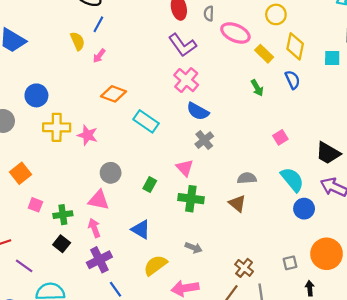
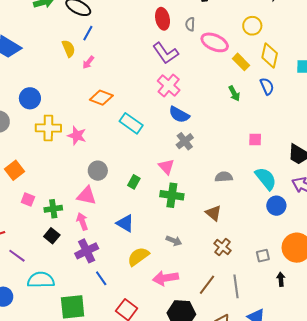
pink square: (280, 137) -> (255, 139), turned 32
brown triangle: (237, 203) -> (213, 213), moved
brown cross: (244, 268) -> (222, 247), moved

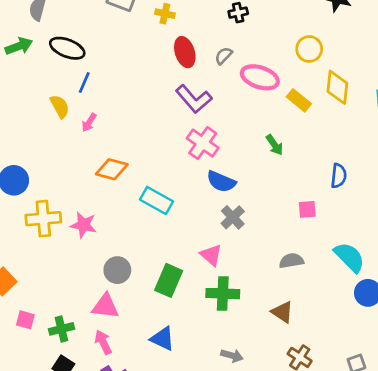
gray semicircle: (190, 24) -> (224, 56), turned 48
blue semicircle: (267, 86) -> (339, 176), moved, turned 36
green arrow: (234, 93) -> (275, 145), moved
pink square: (255, 139) -> (307, 209), moved
green rectangle: (134, 182) -> (169, 280), size x1.6

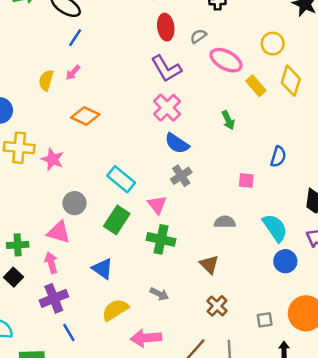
yellow semicircle: (60, 106) -> (46, 80), moved, turned -145
cyan rectangle: (156, 200) -> (121, 179), moved

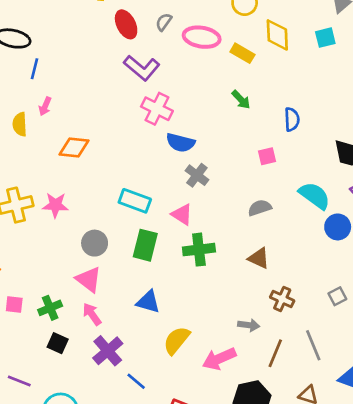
green arrow: (228, 120) -> (241, 100), moved
pink triangle: (59, 232) -> (89, 279), turned 40
gray arrow: (159, 294) -> (249, 325), moved

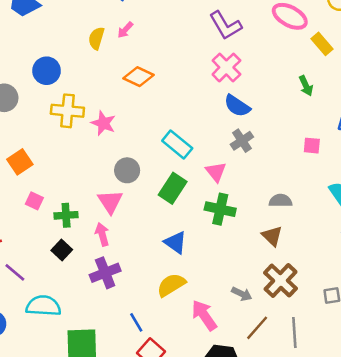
gray semicircle: (260, 208) -> (281, 201), moved
brown cross: (282, 299) -> (281, 281), size x1.5
blue triangle: (148, 302) -> (176, 242), moved
pink arrow: (219, 359) -> (204, 315), turned 60
blue line: (136, 381) -> (136, 322), moved

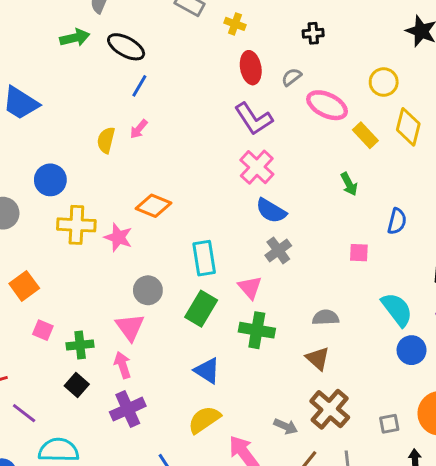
orange diamond: (139, 77) -> (153, 206), moved
cyan rectangle: (177, 144) -> (204, 258), turned 44

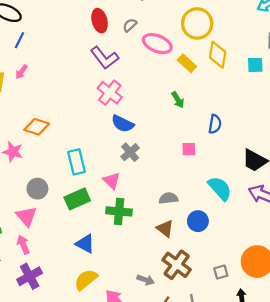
yellow circle: (384, 82) -> (197, 23), size x1.5
green rectangle: (201, 309) -> (77, 199), turned 40
blue circle: (412, 350) -> (198, 221), moved

